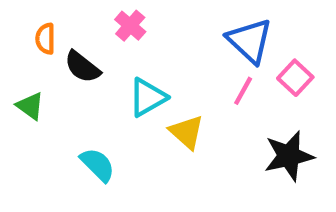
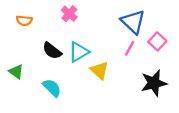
orange semicircle: (45, 39) -> (24, 21), turned -84
black semicircle: (82, 67) -> (52, 51), moved
green triangle: (30, 106) -> (16, 72), moved

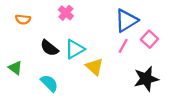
blue triangle: (133, 22) -> (126, 21), turned 45

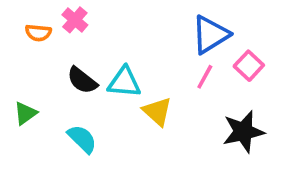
pink cross: (66, 13) -> (75, 20), moved
cyan triangle: (75, 49) -> (124, 82), turned 35
green triangle: (15, 68) -> (25, 113), turned 48

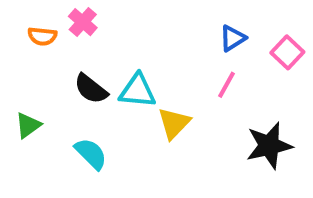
blue triangle: (210, 35) -> (233, 38), size x0.6
pink square: (249, 66) -> (287, 52), moved
yellow triangle: (157, 111) -> (174, 123), turned 32

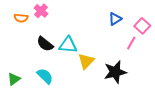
pink line: (227, 85) -> (131, 43), moved
green triangle: (28, 125) -> (14, 79), moved
black star: (269, 146) -> (115, 72), moved

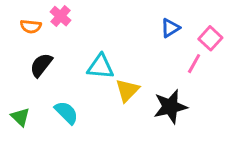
black semicircle: (45, 44) -> (41, 65), moved, turned 90
green triangle: (14, 79) -> (20, 117), turned -40

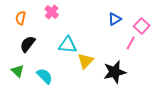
pink cross: (60, 16) -> (52, 12), moved
orange semicircle: (31, 26) -> (21, 18), turned 96
green triangle: (20, 117) -> (18, 71), moved

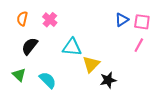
pink cross: (52, 12) -> (50, 20), moved
pink square: (142, 26) -> (142, 22), moved, turned -35
black star: (115, 72) -> (108, 80), moved, size x0.7

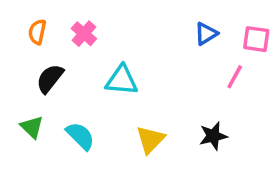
pink square: (142, 22) -> (256, 39), moved
yellow triangle: (91, 64) -> (150, 140), moved
black star: (108, 80) -> (213, 136), moved

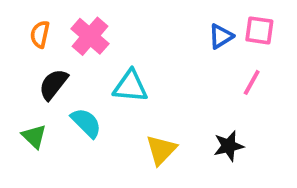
pink cross: (84, 34) -> (90, 36), size x1.4
pink square: (256, 39) -> (259, 30), moved
cyan semicircle: (80, 136) -> (86, 123), moved

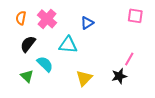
blue triangle: (221, 36) -> (87, 23), moved
pink line: (252, 82) -> (129, 59), moved
green triangle: (34, 136) -> (27, 76), moved

